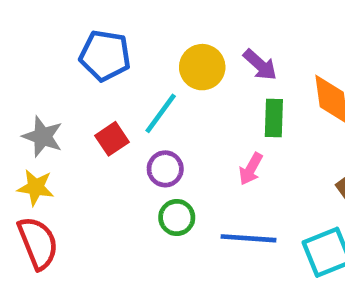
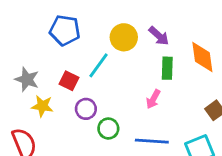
red square: (112, 139) -> (69, 81), turned -30
purple circle: (165, 169) -> (86, 109), moved
yellow star: (36, 187) -> (42, 106), moved

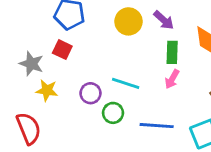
cyan line: (99, 65) -> (126, 83), moved, turned 72
red square: (69, 81) -> (62, 50), moved
pink arrow: (153, 99) -> (172, 79), moved

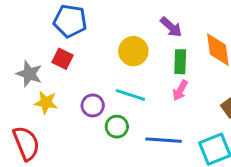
yellow circle: (128, 21) -> (133, 51), moved

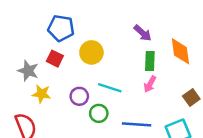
yellow circle: (133, 51) -> (91, 52), moved

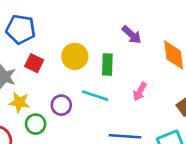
blue pentagon: (61, 28) -> (21, 29), moved
green rectangle: (150, 61) -> (107, 64), moved
green circle: (99, 113) -> (36, 124), moved

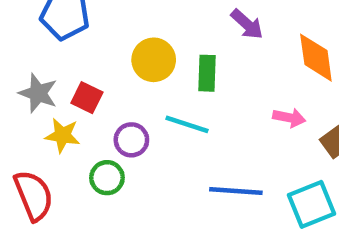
red square: (34, 63) -> (87, 98), moved
pink arrow: (140, 92) -> (289, 118), moved, turned -108
green circle: (36, 124) -> (107, 178), moved

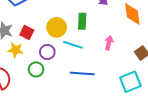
yellow circle: (154, 60) -> (57, 27), moved
pink arrow: (289, 118) -> (109, 43), moved, turned -88
blue line: (236, 191) -> (82, 74), moved

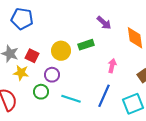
green rectangle: (82, 21) -> (86, 45), turned 70
cyan line: (73, 45) -> (71, 99), moved
blue line: (82, 74) -> (104, 96), moved, turned -70

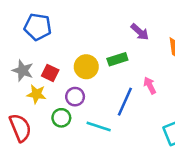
pink arrow: (112, 66) -> (150, 85), turned -40
blue line: (104, 96) -> (125, 102), moved

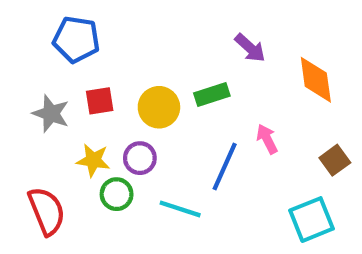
red square: (50, 73) -> (100, 101), moved, turned -35
yellow star: (36, 94) -> (93, 160), moved

